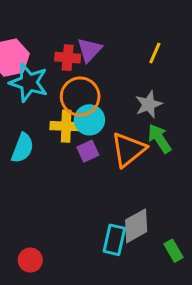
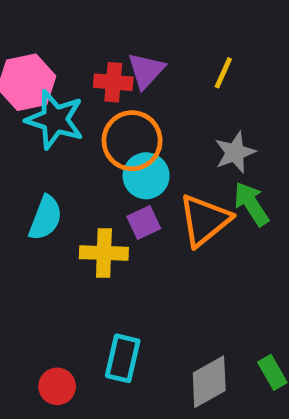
yellow line: (155, 53) -> (223, 73), moved
yellow cross: (66, 126) -> (104, 253), moved
gray diamond: (136, 226) -> (209, 382), moved
cyan rectangle: (114, 240) -> (123, 358), moved

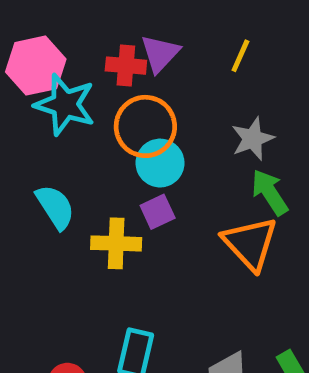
cyan semicircle: (45, 218) -> (55, 207), turned -54
orange triangle: (205, 220) -> (250, 243), moved, turned -34

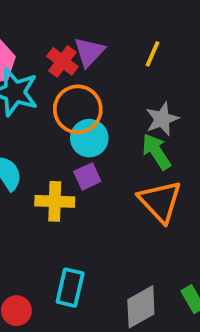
red cross: (126, 66) -> (62, 61), turned 32
green arrow: (270, 192) -> (156, 152), moved

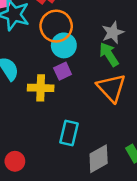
cyan rectangle: (70, 288) -> (69, 133), moved

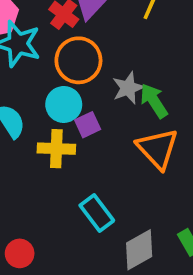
gray star: (113, 33) -> (128, 88), moved
cyan circle: (64, 45) -> (64, 104), moved
cyan rectangle: (69, 133) -> (97, 213), turned -50

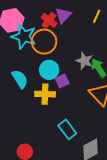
orange circle: (78, 60) -> (44, 42), moved
gray star: (128, 88) -> (84, 61), turned -30

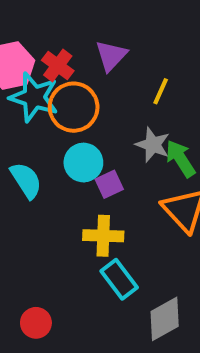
yellow line: (97, 16) -> (161, 91), moved
red cross: (49, 20) -> (58, 66), moved
yellow cross: (45, 94) -> (103, 236), moved

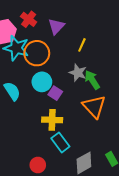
red cross: (58, 66) -> (29, 19), moved
purple square: (109, 184) -> (55, 93), turned -32
red circle: (36, 323) -> (38, 165), moved

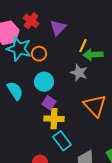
orange circle: (37, 53) -> (39, 54), size x0.6
green arrow: (92, 80) -> (93, 55), moved, turned -60
purple square: (55, 93) -> (49, 103), moved

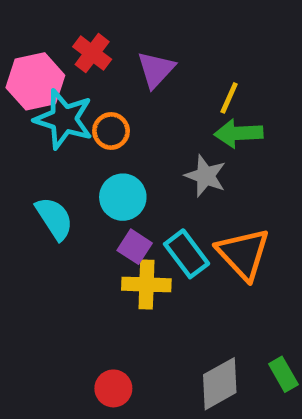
yellow line: (83, 46) -> (229, 98), moved
cyan rectangle: (62, 141) -> (187, 254), moved

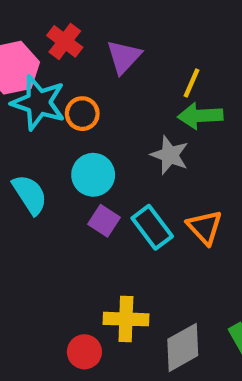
orange triangle: (243, 254) -> (205, 227), size x0.7
yellow cross: (146, 285) -> (126, 319), moved

